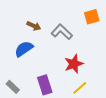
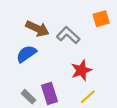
brown arrow: (34, 26) -> (37, 29), size x1.5
gray rectangle: (13, 87) -> (29, 97), moved

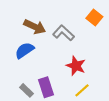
orange square: (101, 19) -> (94, 17), turned -35
red star: (81, 70) -> (76, 66), turned -30

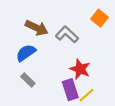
purple rectangle: (46, 87) -> (70, 90), moved
gray rectangle: (27, 90) -> (28, 80), moved

